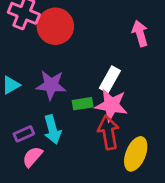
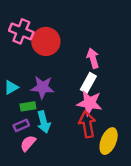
pink arrow: (140, 33) -> (93, 58), moved
green rectangle: (83, 104) -> (28, 106), moved

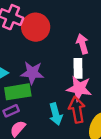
white rectangle: (88, 83) -> (78, 68), turned -30
green rectangle: (28, 106) -> (18, 92), size x1.6
cyan arrow: (44, 122) -> (56, 114), moved

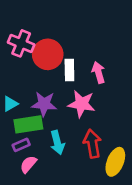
white rectangle: (78, 68) -> (69, 70), moved
pink star: (79, 88) -> (82, 104), moved
cyan arrow: (56, 114) -> (57, 142), moved

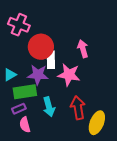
red circle: (48, 54) -> (41, 47), moved
white rectangle: (69, 70) -> (51, 60), moved
pink semicircle: (28, 164) -> (25, 125), turned -56

